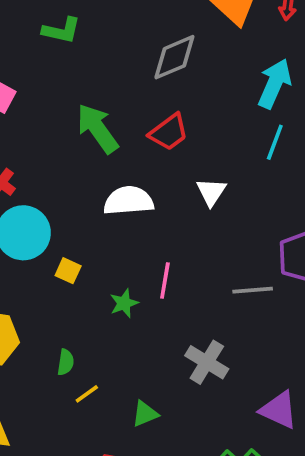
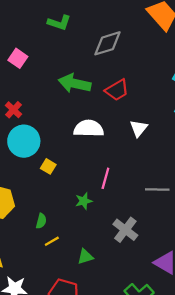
gray diamond: (174, 57) -> (107, 43), moved
green arrow: (97, 128) -> (75, 83), turned -48
green star: (124, 303) -> (84, 201), moved

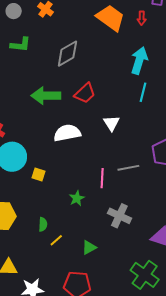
pink line: (105, 178) -> (102, 178), moved
gray line: (157, 190) -> (128, 168), moved

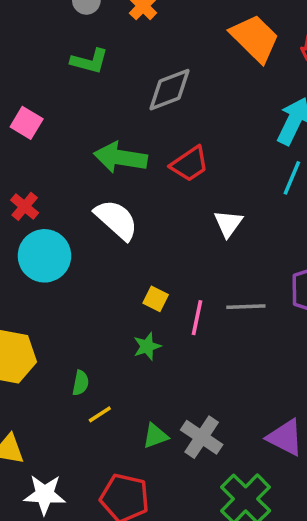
white semicircle: (67, 133) -> (116, 220), moved, turned 44
yellow square: (39, 175) -> (156, 299), moved
gray cross: (119, 216) -> (202, 437), moved

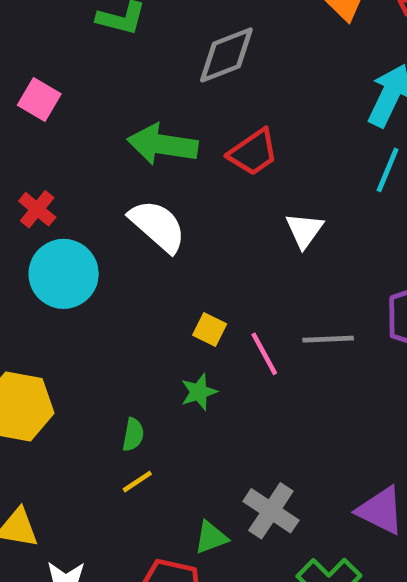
pink line: (197, 318) -> (264, 354), turned -40
green semicircle: (81, 383) -> (133, 435), moved
green triangle: (155, 436) -> (211, 537), moved

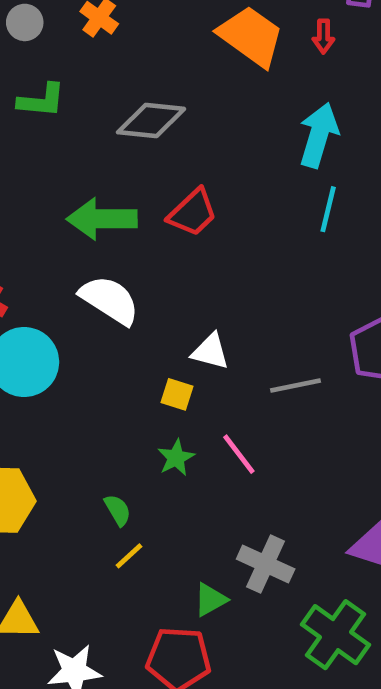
gray diamond: (226, 55) -> (151, 121), turned 36
white triangle: (304, 230) -> (210, 351), moved, turned -42
pink line: (264, 354) -> (239, 454), moved
green semicircle: (133, 435) -> (118, 510), turned -32

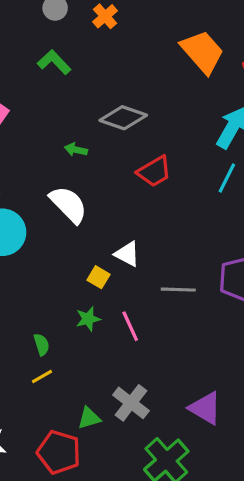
green L-shape: (41, 100) -> (54, 62), turned -152
gray diamond: (151, 121) -> (123, 118), moved
red trapezoid: (193, 213) -> (154, 171), moved
green arrow: (102, 219) -> (76, 150), size x0.5

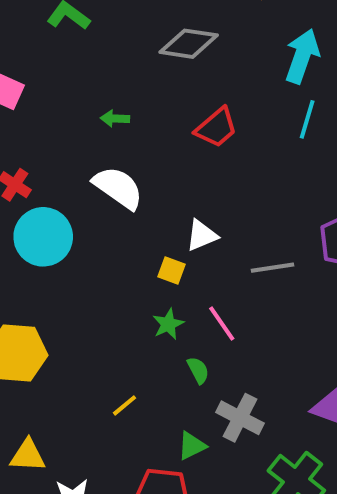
gray diamond: (123, 118) -> (189, 44), moved
white triangle: (127, 254) -> (202, 235), turned -40
green semicircle: (42, 345) -> (198, 370), moved

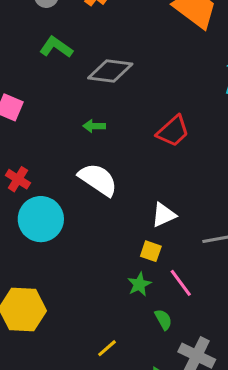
gray diamond: (189, 44) -> (110, 71), moved
yellow square: (172, 270) -> (151, 251), moved

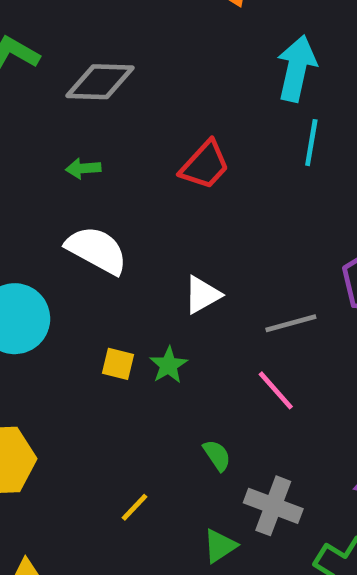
yellow square: (151, 251) -> (118, 364), moved
pink line: (181, 283) -> (276, 390), moved
green star: (139, 284) -> (168, 365), moved

